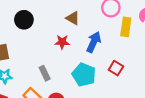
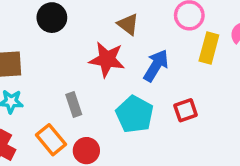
red star: (62, 42) -> (107, 59), size x1.5
red square: (116, 68) -> (186, 110), turned 32

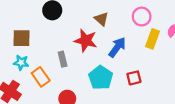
gray rectangle: (74, 105) -> (63, 59), moved
orange rectangle: (51, 140) -> (41, 77), moved

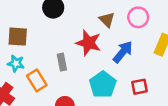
pink circle: (142, 17) -> (138, 17), moved

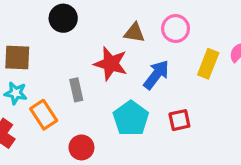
brown triangle: (107, 20) -> (134, 33), turned -35

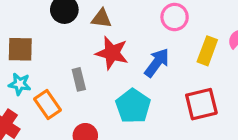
brown triangle: (134, 33) -> (101, 18), moved
red square: (179, 120) -> (201, 104), moved, size x1.5

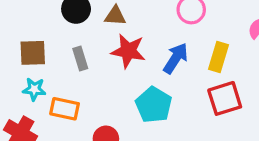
yellow rectangle: (207, 51) -> (218, 57), moved
gray rectangle: (79, 79) -> (80, 59), moved
orange rectangle: (48, 105) -> (65, 109), turned -40

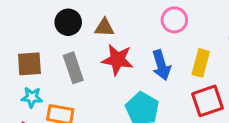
blue arrow: (176, 58) -> (161, 65), turned 132
gray rectangle: (80, 59) -> (73, 68), size x1.4

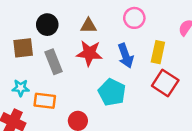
brown triangle: (104, 28) -> (88, 26), moved
brown square: (29, 64) -> (23, 48), moved
red square: (208, 101) -> (165, 83), turned -35

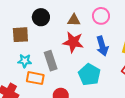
pink circle: (134, 18) -> (101, 16), moved
gray rectangle: (53, 62) -> (51, 61), moved
cyan star: (21, 88) -> (25, 61), moved

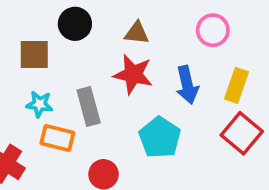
pink circle: (101, 16) -> (213, 30), moved

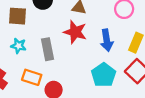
cyan pentagon: (160, 137) -> (104, 75), moved
orange rectangle: (57, 138) -> (32, 77), moved

